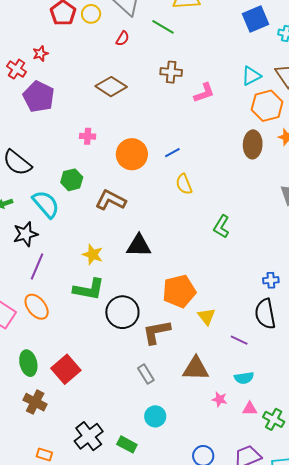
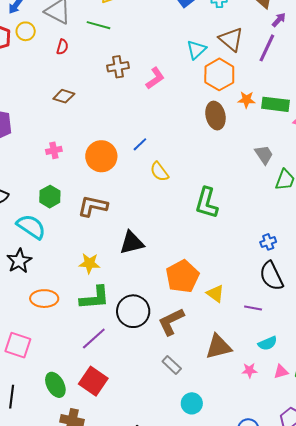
brown diamond: (111, 87) -> (64, 96), size x0.7
green L-shape: (221, 227) -> (207, 203), size x1.4
purple line: (37, 266) -> (94, 338), moved, turned 40
orange ellipse: (37, 307) -> (44, 299), moved, turned -36

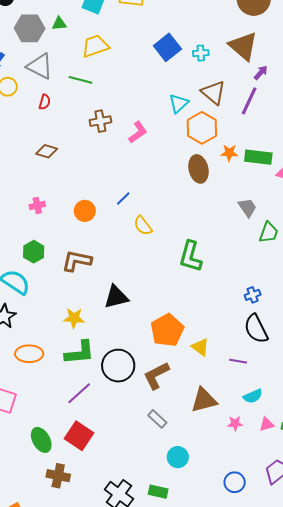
orange circle: (101, 156) -> (85, 211), size x0.7

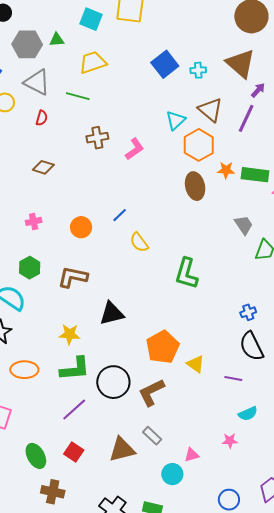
brown triangle: (204, 400) -> (122, 450), moved
pink triangle: (267, 424) -> (192, 455), moved
red square: (79, 436) -> (74, 452), size x0.7

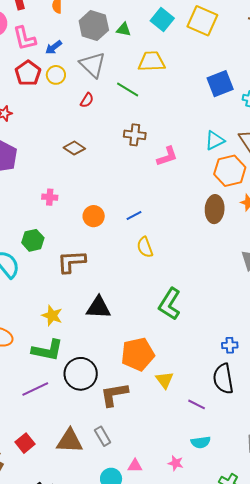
green L-shape: (186, 273) -> (170, 304), moved
brown L-shape: (73, 277) -> (71, 262), turned -32
red square: (74, 452) -> (25, 443), moved

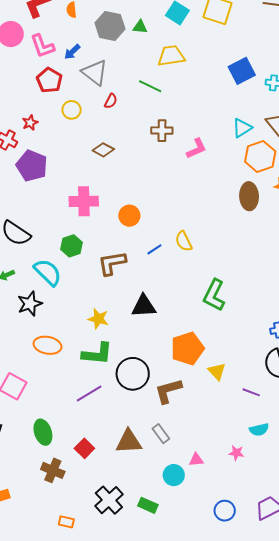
gray triangle: (93, 65) -> (95, 73), moved
yellow circle: (56, 75) -> (72, 110), moved
pink cross: (50, 197) -> (84, 201), size x1.8
blue line: (134, 215) -> (154, 249), moved

